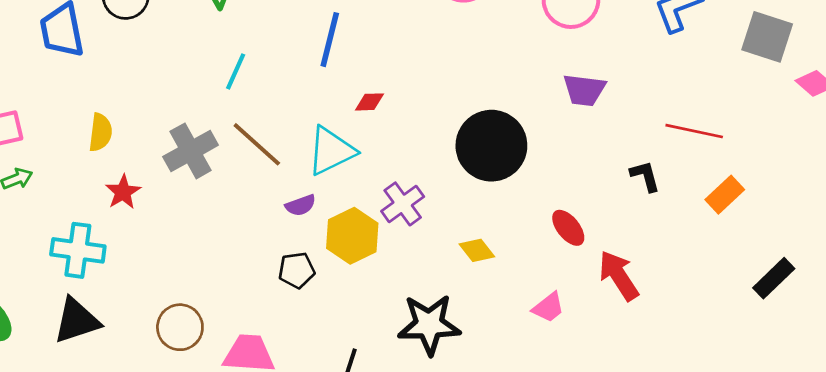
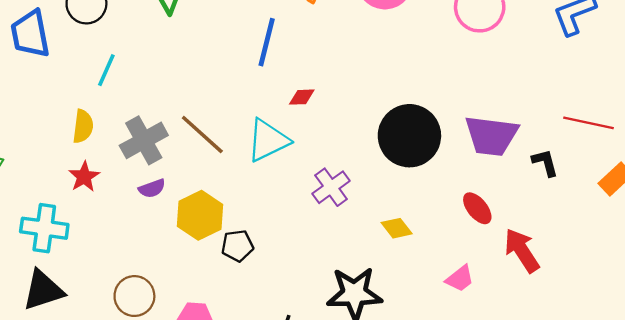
cyan line: (236, 71) -> (106, 70), moved
purple trapezoid: (584, 90) -> (491, 136), moved, size x1.4
yellow semicircle: (100, 132) -> (83, 126), moved
purple semicircle: (301, 205) -> (152, 188), moved
yellow hexagon: (352, 236) -> (200, 215), moved

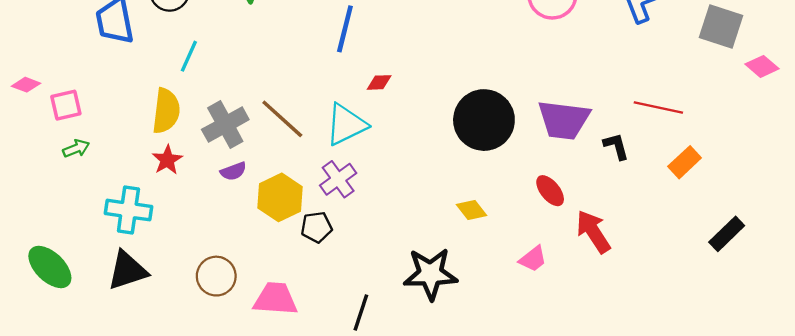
yellow semicircle: (83, 126) -> (166, 111), size x1.4
purple cross: (331, 187) -> (338, 179), moved

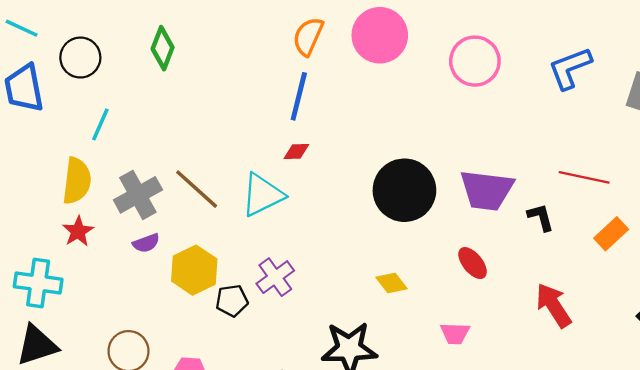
blue line: (345, 29) -> (299, 96), moved
purple cross: (338, 179) -> (275, 277), moved
red arrow: (593, 232) -> (554, 305), moved
pink trapezoid: (533, 259) -> (455, 333), turned 40

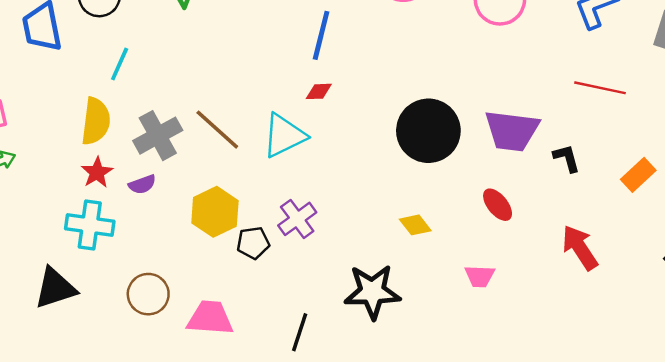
red line: (584, 177) -> (600, 88), moved
purple semicircle: (146, 243) -> (142, 184), moved
cyan cross: (38, 283) -> (90, 225), moved

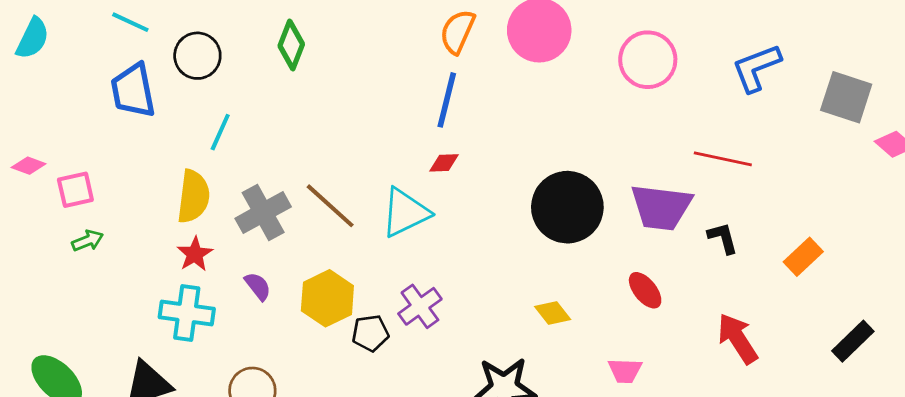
red line: (600, 88) -> (723, 159), moved
purple semicircle: (142, 184) -> (258, 286), moved, turned -108

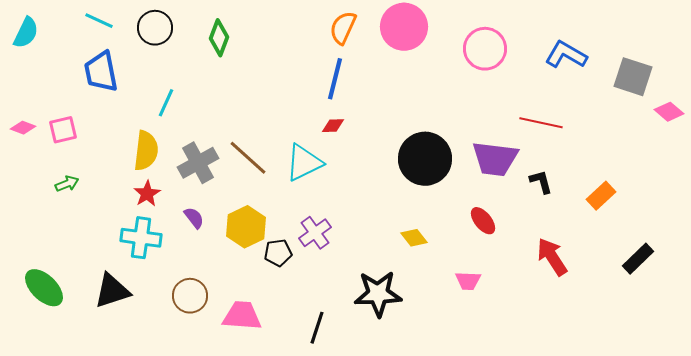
black circle: (197, 56) -> (155, 28), moved
blue L-shape: (756, 68) -> (566, 55), turned 51
pink square: (75, 190) -> (63, 130), moved

